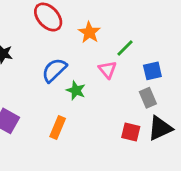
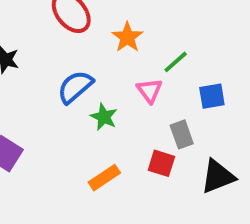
gray rectangle: (148, 98) -> (182, 134), moved
orange rectangle: (58, 128) -> (104, 178), moved, turned 30
red square: (131, 132) -> (161, 163), moved

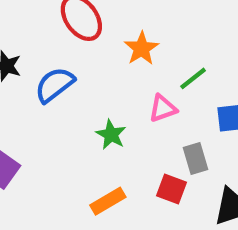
blue semicircle: (75, 87) -> (55, 85), moved
pink triangle: (150, 91) -> (163, 108), turned 44

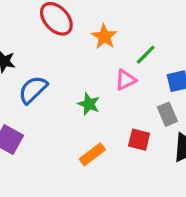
blue semicircle: (55, 85) -> (33, 90), moved
gray rectangle: (195, 158) -> (167, 114), moved

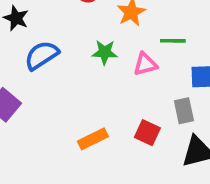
green line: (146, 55) -> (173, 41), turned 35
green star: (89, 104) -> (105, 52), moved, turned -30

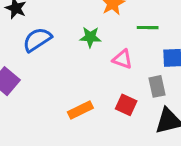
pink triangle: (145, 64) -> (122, 59), moved, turned 35

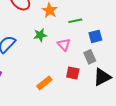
pink triangle: (122, 59) -> (64, 45), turned 40

